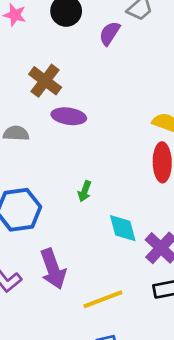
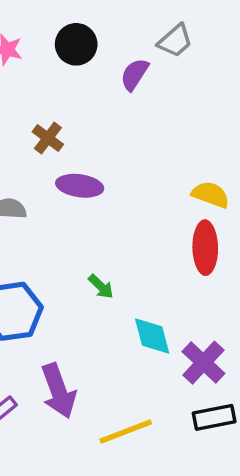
brown cross: (45, 81) -> (48, 138), size x0.7
green arrow: (85, 191) -> (101, 287), turned -66

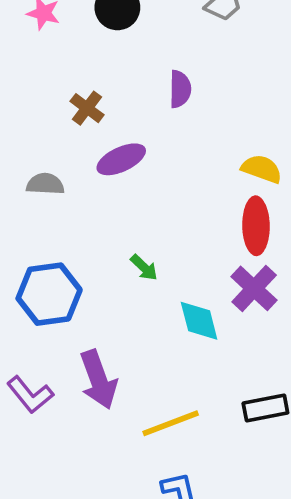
purple semicircle: (134, 74) -> (180, 89), moved, turned 148
purple ellipse: (80, 186) -> (121, 159), turned -33
purple cross: (203, 363) -> (254, 288), moved

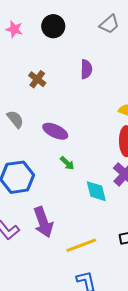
purple ellipse: (121, 159) -> (55, 131), moved, turned 50
gray semicircle: (45, 184) -> (15, 119), turned 48

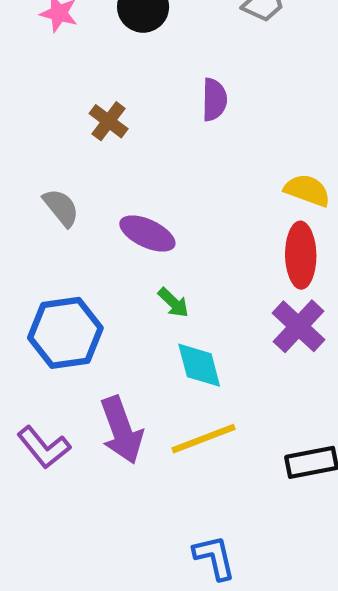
cyan diamond: (96, 191) -> (199, 365), moved
yellow line: (81, 245) -> (204, 439), moved

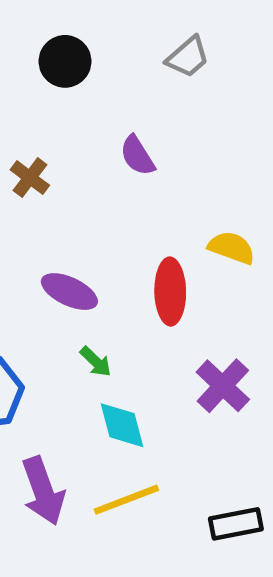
purple semicircle: (214, 100) -> (137, 156), turned 147
red ellipse: (301, 255) -> (170, 292), moved

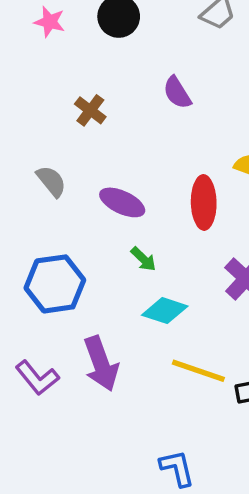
cyan diamond: (122, 425) -> (165, 311), turned -57
yellow line: (126, 500) -> (198, 371), moved, turned 40

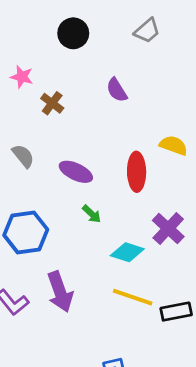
pink star: (50, 22) -> (22, 77), moved
cyan diamond: (165, 311) -> (127, 252), moved

